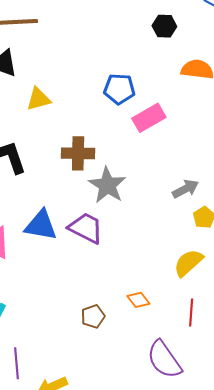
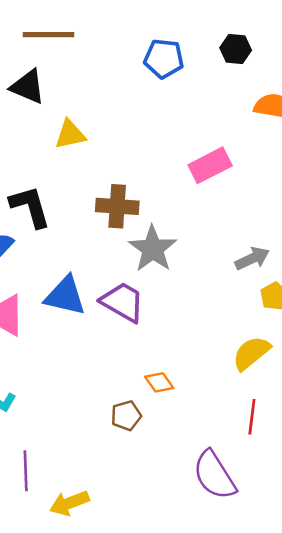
blue pentagon: (119, 89) -> (164, 59), moved
orange diamond: (138, 300) -> (159, 382), moved

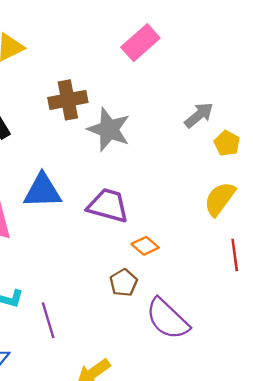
purple trapezoid: (123, 302) -> (108, 206), moved
purple line: (26, 471) -> (48, 320), moved
purple semicircle: (214, 475) -> (167, 319), moved

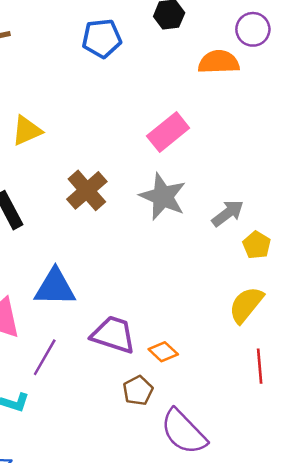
brown cross: (68, 100) -> (87, 190), turned -33
gray star: (109, 129) -> (163, 197), moved
purple trapezoid: (108, 206) -> (113, 335), moved
purple line: (48, 320) -> (45, 357), moved, turned 44

